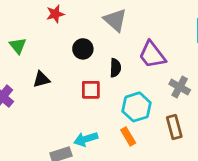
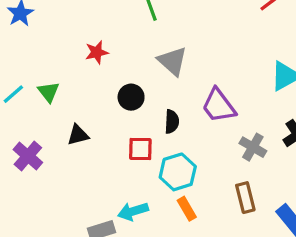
cyan hexagon: (136, 107) -> (178, 172), moved

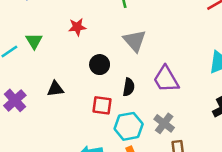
green triangle: (49, 92) -> (34, 41), moved
gray cross: (253, 147) -> (164, 123), moved

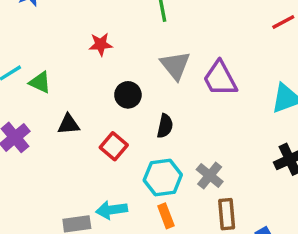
green triangle: (34, 41) -> (40, 82), moved, turned -36
purple trapezoid: (166, 79) -> (220, 79), moved
red square: (102, 105) -> (114, 146), moved, turned 30

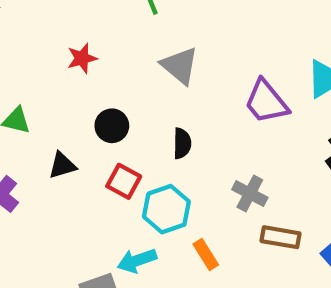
purple trapezoid: (220, 79) -> (266, 102), moved
black circle: (128, 95) -> (112, 126), moved
cyan hexagon: (163, 177) -> (166, 209), moved
brown rectangle: (227, 214) -> (280, 237), turned -64

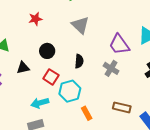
gray cross: (250, 194) -> (111, 68), moved
cyan arrow: (137, 261) -> (40, 103), moved

